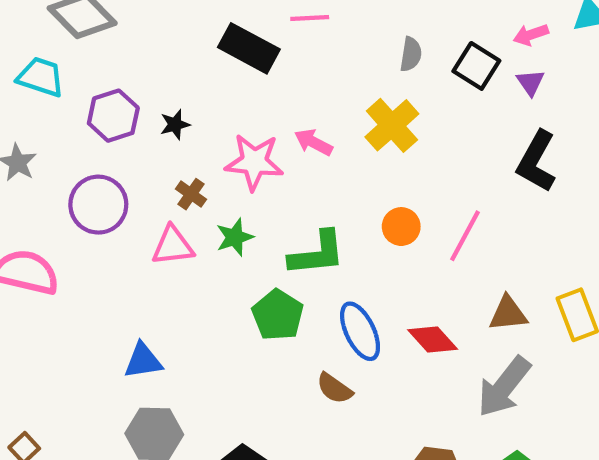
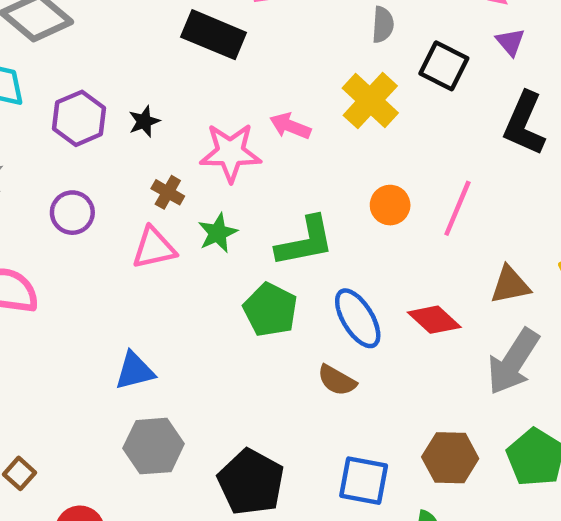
black square: (476, 66) -> (444, 66), moved
purple circle: (98, 205) -> (72, 213), size x0.7

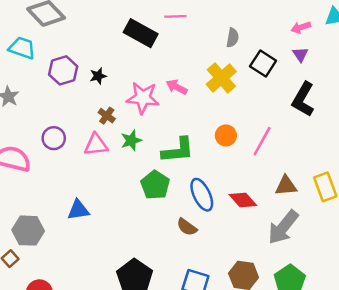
purple circle: (72, 213) -> (54, 138), moved
gray hexagon: (154, 446) -> (28, 231), moved

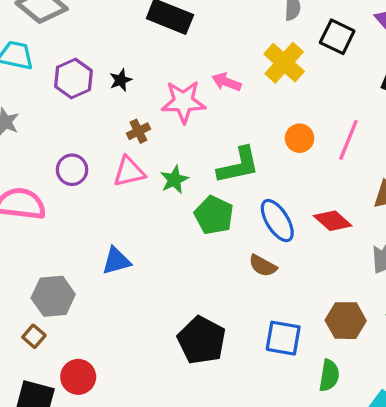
brown cross: (107, 116) -> (138, 131), turned 35
green star: (131, 140) -> (174, 180), moved

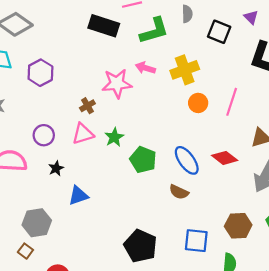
yellow cross: (284, 63) -> (185, 70), moved, turned 32
black star: (121, 80) -> (56, 168), moved
green L-shape: (238, 165) -> (154, 31), moved

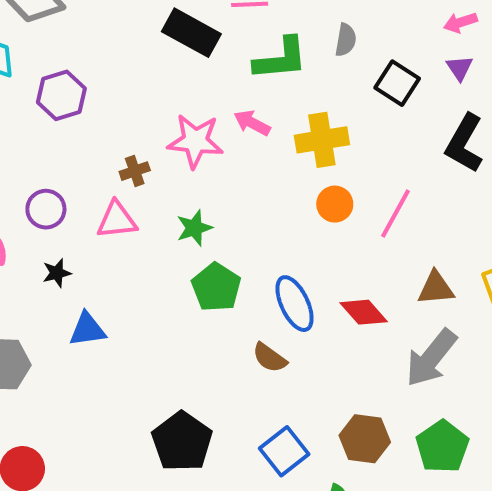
green star: (114, 137) -> (194, 228), moved
blue square: (196, 241) -> (284, 451), turned 35

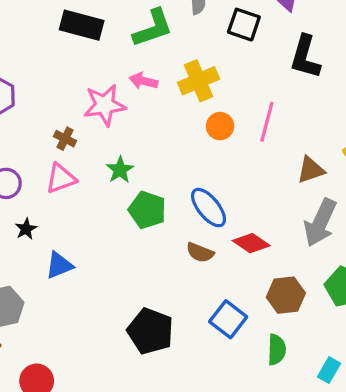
brown cross: (135, 171) -> (65, 139), turned -30
red diamond: (364, 312) -> (251, 243), moved

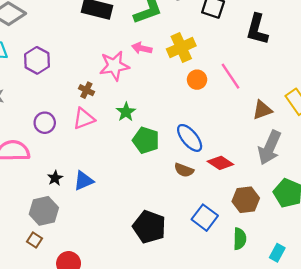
pink line: (267, 122) -> (230, 76), turned -48
black star: (26, 229) -> (55, 178), moved

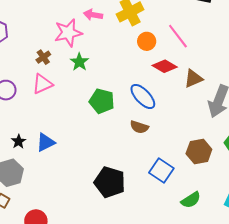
brown cross: (86, 90) -> (43, 57), turned 32
brown triangle: (262, 110) -> (193, 79), moved
green star: (126, 112) -> (79, 62), moved
red diamond: (220, 163) -> (165, 66), moved
green semicircle: (240, 239) -> (191, 200), moved, turned 60

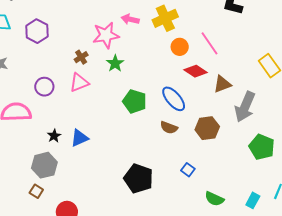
brown hexagon: (199, 152) -> (207, 128), moved
blue square: (161, 171) -> (188, 170), size x0.6
green semicircle: (191, 200) -> (214, 199), turned 54

